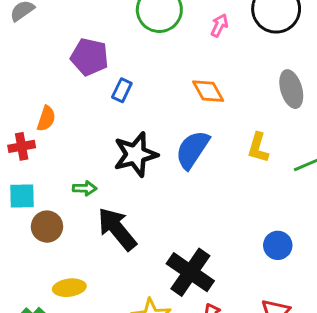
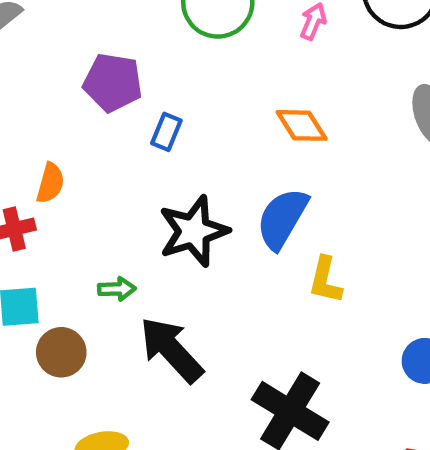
yellow L-shape: (258, 148) -> (325, 280), moved

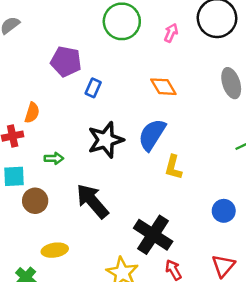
green arrow: (117, 289) -> (54, 158), moved

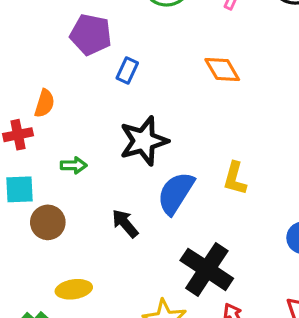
blue semicircle: (152, 135) -> (176, 193), moved
black arrow: (92, 201) -> (125, 223), size x0.6

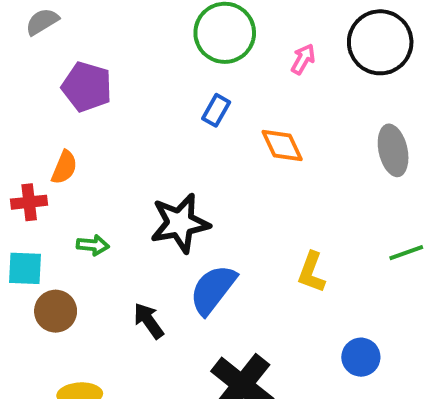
purple pentagon: (91, 34) -> (87, 87), moved
blue rectangle: (127, 70) -> (216, 110), moved
yellow L-shape: (235, 179) -> (311, 272), moved

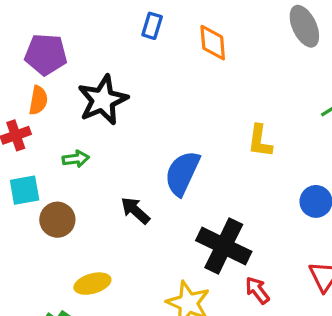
purple pentagon: (87, 87) -> (46, 54), moved
orange diamond: (282, 146) -> (213, 43), turned 33
black star: (180, 223) -> (103, 100), moved

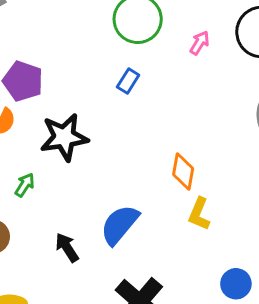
orange diamond: (213, 43) -> (183, 172), moved
green arrow: (76, 159) -> (25, 185), turned -65

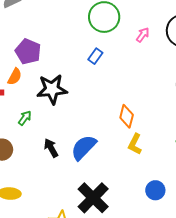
black arrow: (67, 247) -> (51, 148), moved

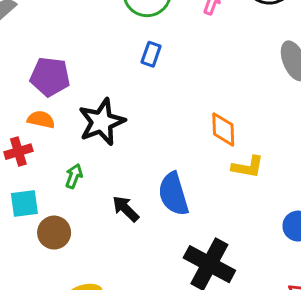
orange semicircle: (15, 77) -> (41, 120), turned -90
yellow L-shape: (135, 144) -> (248, 167), turned -90
blue semicircle: (84, 147) -> (173, 194), turned -44

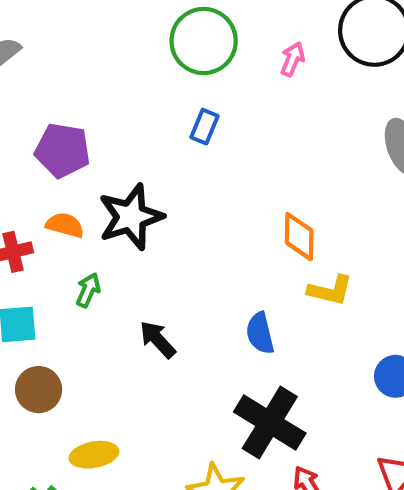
orange semicircle: (41, 120) -> (65, 225), moved
blue semicircle: (173, 194) -> (260, 333), moved, size x0.7
brown circle: (54, 233) -> (39, 390), moved

